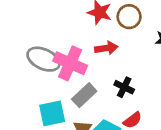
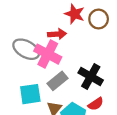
red arrow: (106, 48) -> (57, 34), moved
black cross: (124, 87) -> (91, 77), size x1.5

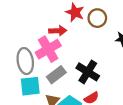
gray ellipse: (26, 49) -> (25, 61), moved, turned 50
pink cross: (48, 54) -> (48, 49), turned 30

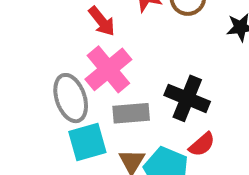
red arrow: (58, 31) -> (102, 21), moved, turned 63
gray rectangle: (56, 75) -> (131, 113), turned 42

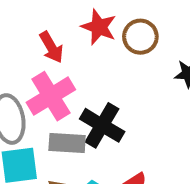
black cross: (187, 98) -> (102, 125), moved

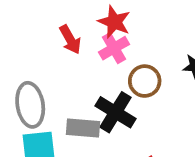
brown circle: (140, 37) -> (145, 81), moved
pink cross: (51, 96) -> (114, 48), moved, size x0.7

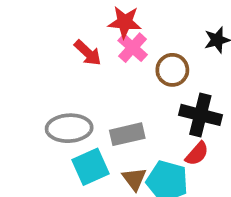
gray ellipse: (30, 105) -> (69, 128), turned -66
black cross: (115, 112) -> (200, 115), moved

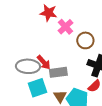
red star: (125, 22) -> (48, 13), moved
red arrow: (88, 53) -> (44, 62), moved

